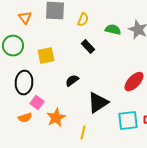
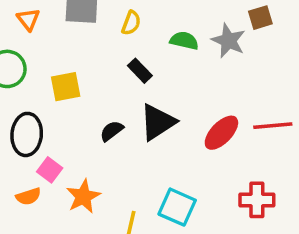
black triangle: (98, 103) -> (158, 122), moved
cyan square: (128, 121) -> (177, 207), moved, turned 30

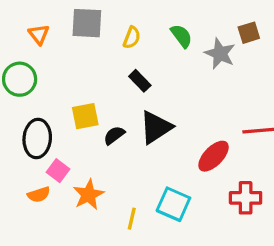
green semicircle: (184, 41) -> (181, 36), moved, turned 40
yellow square: (66, 87) -> (85, 116), moved
red ellipse: (221, 133) -> (214, 156), moved

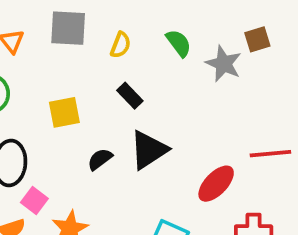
yellow square: (85, 116) -> (64, 112), moved

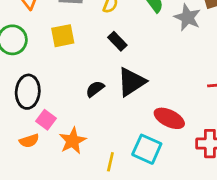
yellow square: (64, 112) -> (63, 36), moved
red ellipse: (216, 184) -> (169, 118), moved, turned 72

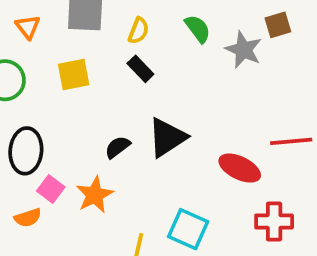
black rectangle: (117, 41) -> (140, 69), moved
red ellipse: (169, 118) -> (240, 168), moved
orange star: (73, 141) -> (95, 195), moved

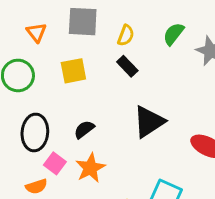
green semicircle: (198, 29) -> (174, 34), turned -105
black semicircle: (118, 147) -> (84, 129), moved

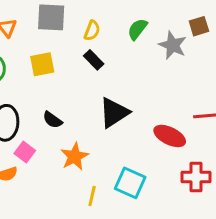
black semicircle: (84, 129) -> (53, 120), turned -108
orange star: (90, 168) -> (75, 156), moved

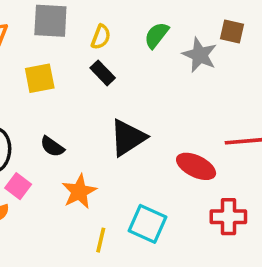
brown square: (199, 26) -> (232, 32), turned 30

